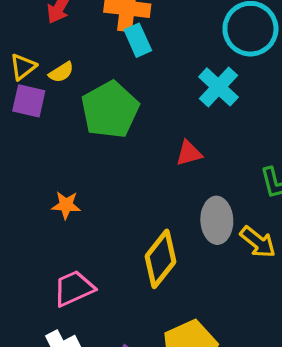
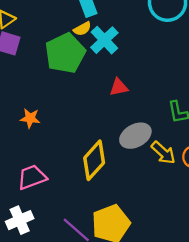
yellow semicircle: (61, 72) -> (82, 29), moved
cyan cross: (219, 87) -> (104, 40), moved
gray ellipse: (217, 220) -> (135, 136), turned 60

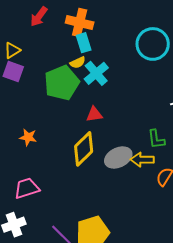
red triangle: (119, 87) -> (94, 114), moved
yellow arrow: (163, 153) -> (142, 160), moved, turned 135
yellow diamond: (94, 160) -> (84, 149), moved

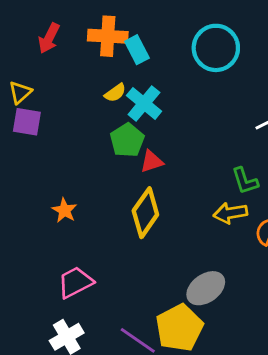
cyan rectangle: (84, 43) -> (137, 50), moved
green pentagon: (62, 83) -> (127, 140), moved, size x0.7
orange star: (28, 137) -> (64, 210), turned 30
gray ellipse: (118, 157) -> (206, 288), moved

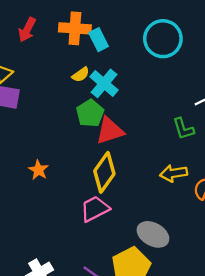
red triangle: (152, 161) -> (110, 131), size x1.5
green L-shape: (245, 181) -> (183, 129), moved
pink trapezoid: (75, 282) -> (95, 209), moved
gray ellipse: (206, 288) -> (153, 234), turned 64

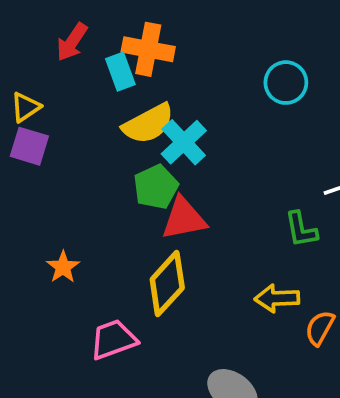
cyan circle: (163, 39) -> (286, 83), size x0.7
cyan rectangle: (99, 40) -> (120, 72), moved
yellow semicircle: (81, 75) -> (148, 124), size x1.8
pink trapezoid: (95, 209) -> (113, 339), moved

